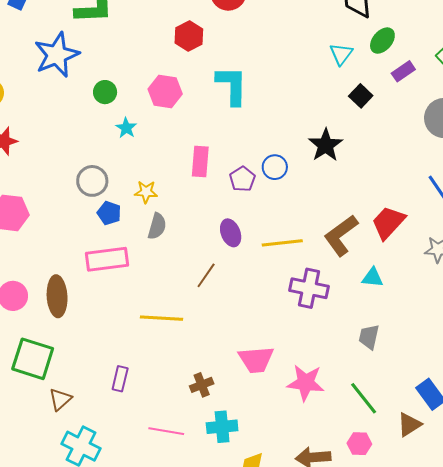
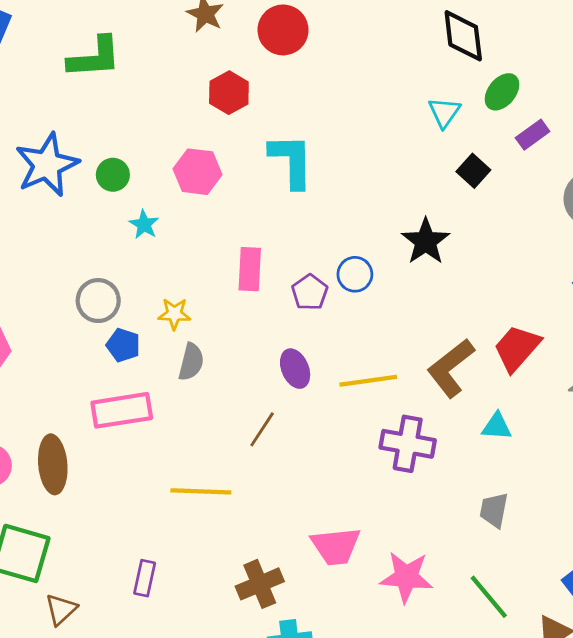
blue star: (57, 55) -> (47, 165), moved
brown cross: (202, 385) -> (260, 584), size x1.4

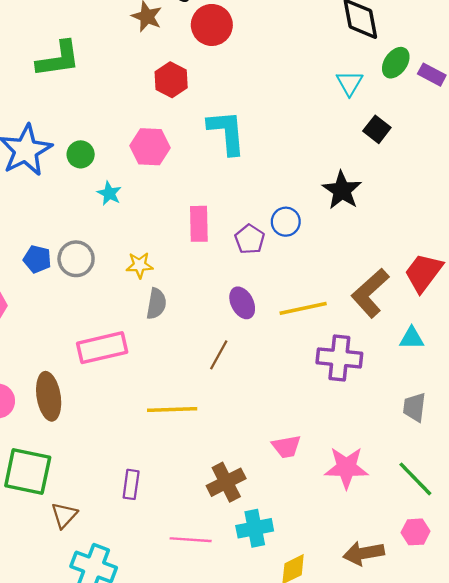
purple rectangle: (533, 135) -> (432, 75), moved, turned 68
blue pentagon: (123, 345) -> (37, 259), moved
pink trapezoid: (336, 546) -> (286, 447), size x0.7

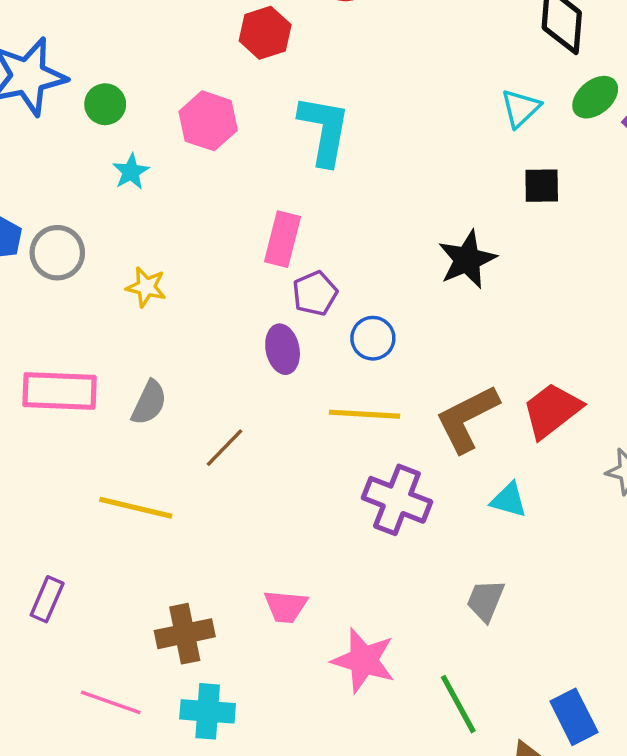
black square: (377, 129) -> (542, 186), turned 36
blue circle: (286, 222) -> (373, 338), moved
pink rectangle: (199, 224) -> (282, 239), moved
purple ellipse: (242, 303) -> (283, 349), moved
gray semicircle: (156, 304) -> (149, 403), moved

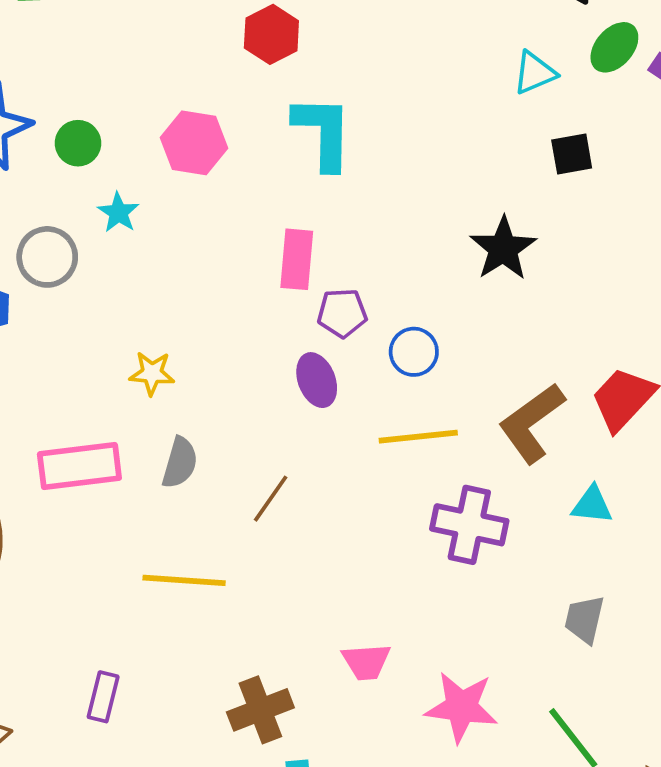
red hexagon: (265, 33) -> (271, 34), moved
cyan triangle: (521, 108) -> (535, 73), turned 30
gray circle: (57, 253) -> (47, 257), moved
yellow star: (146, 287) -> (152, 373), moved
purple pentagon: (315, 293) -> (342, 313), turned 30

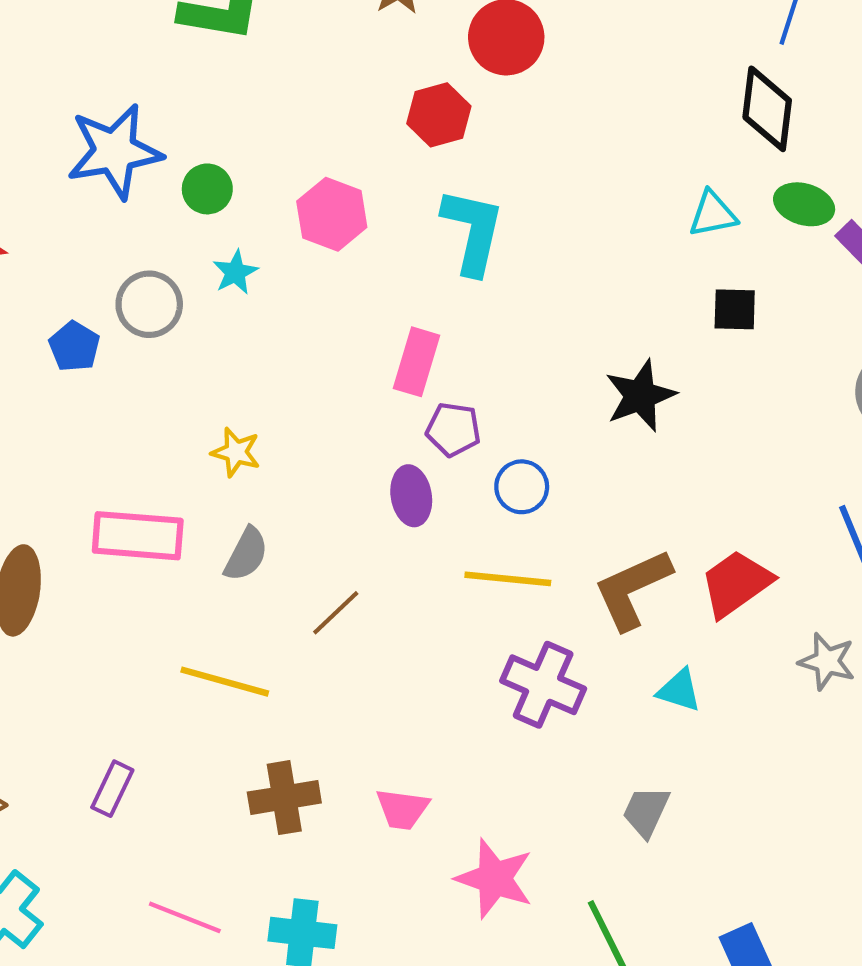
green ellipse: (614, 47) -> (804, 204), turned 54
brown cross: (260, 710) -> (284, 798), moved

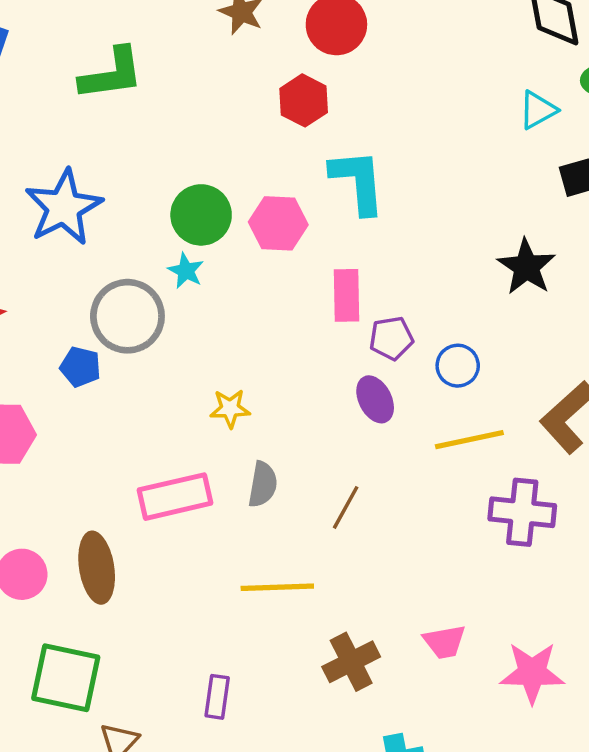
green circle: (207, 189) -> (201, 215), moved, size x1.5
pink hexagon: (332, 214) -> (278, 223), moved
gray circle: (149, 304) -> (127, 316), size x1.4

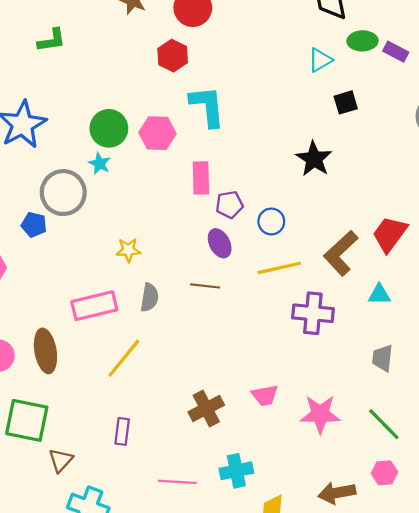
green L-shape: (112, 74) -> (52, 40), size x0.7
brown line: (346, 507) -> (205, 286), moved, turned 68
yellow line: (277, 587) -> (124, 358), moved, turned -48

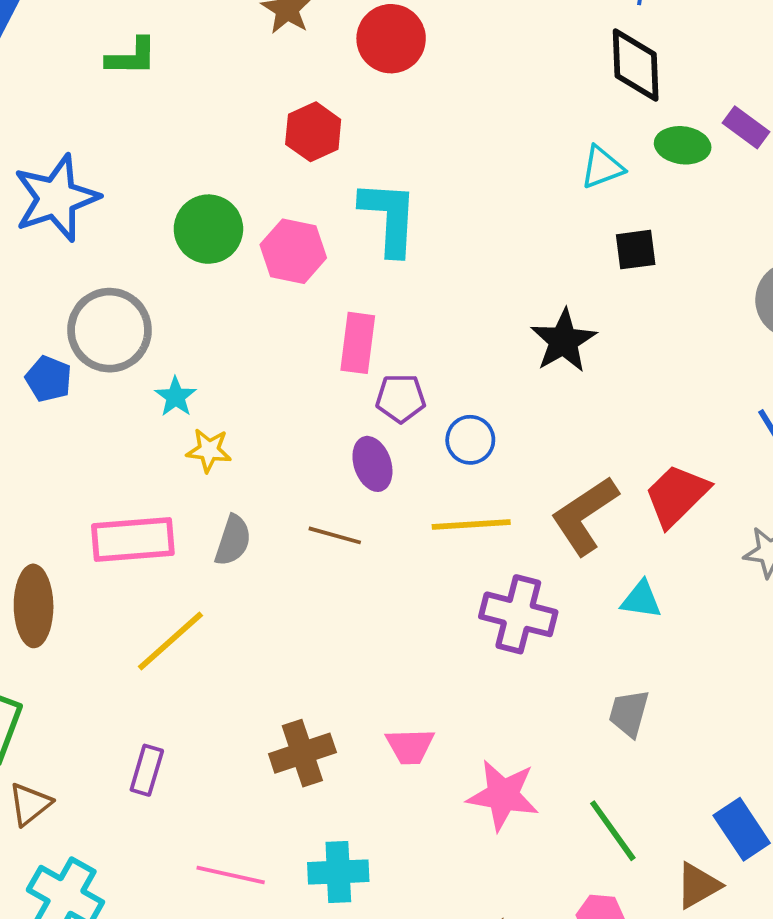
purple rectangle: (396, 52) -> (746, 127), moved
red hexagon: (173, 56) -> (313, 132), moved
cyan star: (100, 164) -> (176, 397), moved

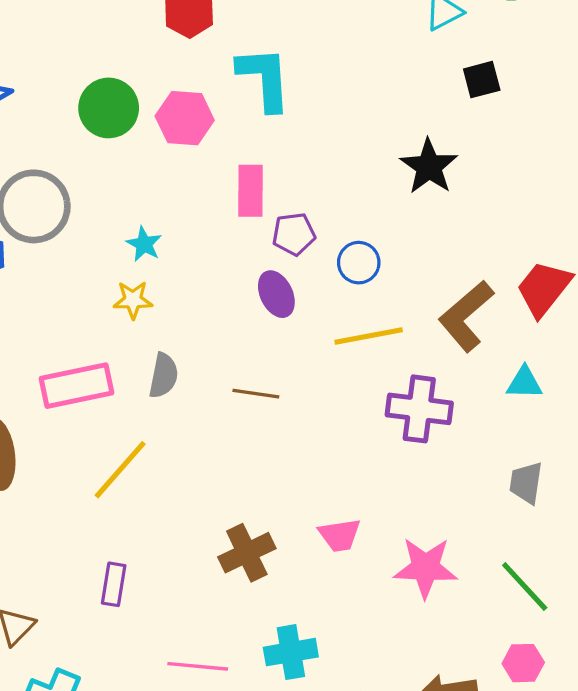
cyan star: (176, 397) -> (144, 244), moved
brown line: (335, 535) -> (256, 394), moved

